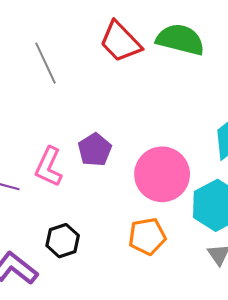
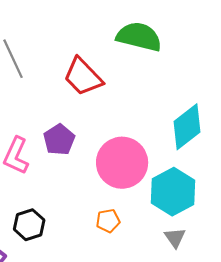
red trapezoid: (120, 42) -> (83, 77), moved
orange pentagon: (147, 236) -> (108, 221), size x0.7

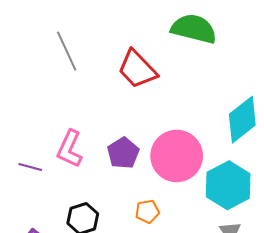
purple pentagon: (59, 140) -> (123, 153), moved
orange pentagon: (108, 221) -> (147, 212), moved

